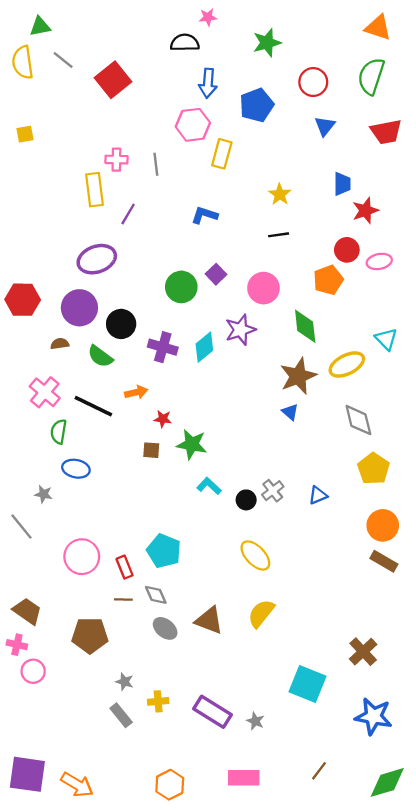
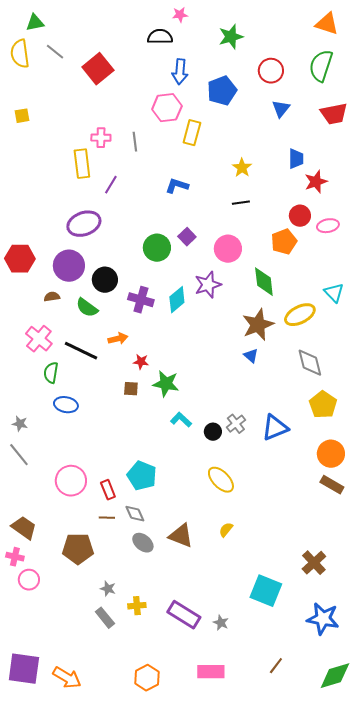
gray star: (44, 494) -> (20, 424), moved
blue triangle: (318, 495) -> (275, 428), size x1.6
yellow semicircle: (261, 613) -> (226, 530), size x0.6

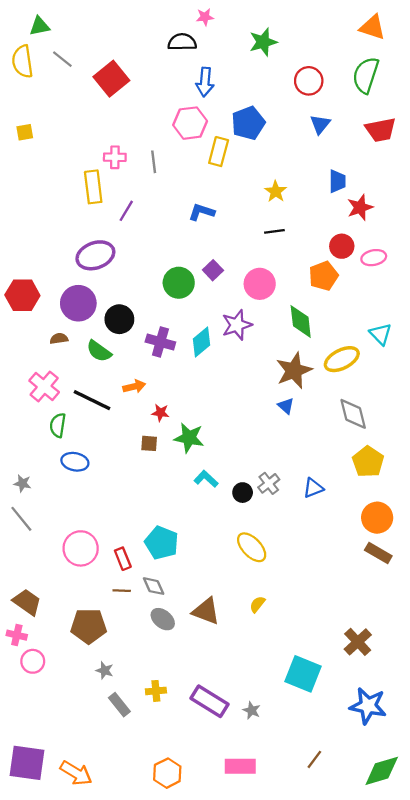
blue pentagon: (222, 91) -> (248, 123), moved
blue triangle: (275, 428) -> (313, 488), size x0.7
gray star: (108, 589) -> (105, 670), moved

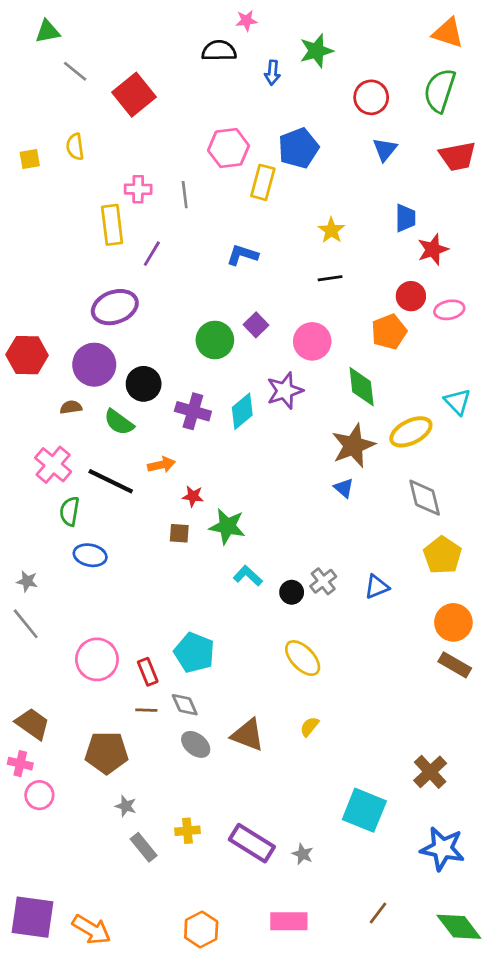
yellow semicircle: (22, 61) -> (75, 147), moved, size x0.7
blue arrow: (205, 82) -> (272, 73), moved, size x0.7
green diamond: (382, 771) -> (459, 927), turned 69

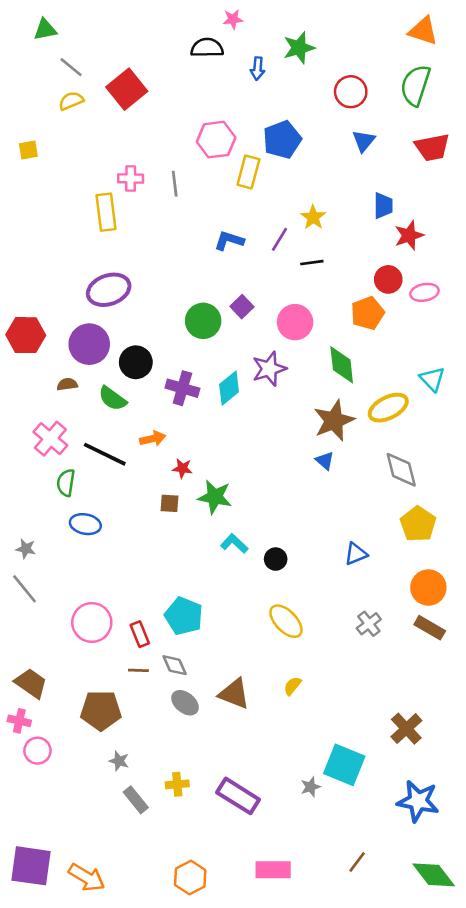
yellow semicircle: (75, 147) -> (71, 101), moved, turned 75
purple line: (152, 254) -> (280, 239), moved
gray cross: (323, 581) -> (369, 624), moved
gray star: (303, 854) -> (311, 787), moved, turned 30

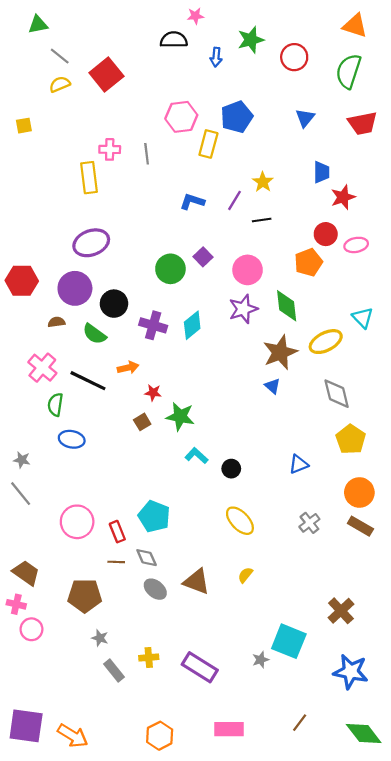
red circle: (351, 92) -> (294, 57), moved
purple star: (269, 369) -> (243, 309), moved
brown square: (169, 503) -> (142, 422), turned -35

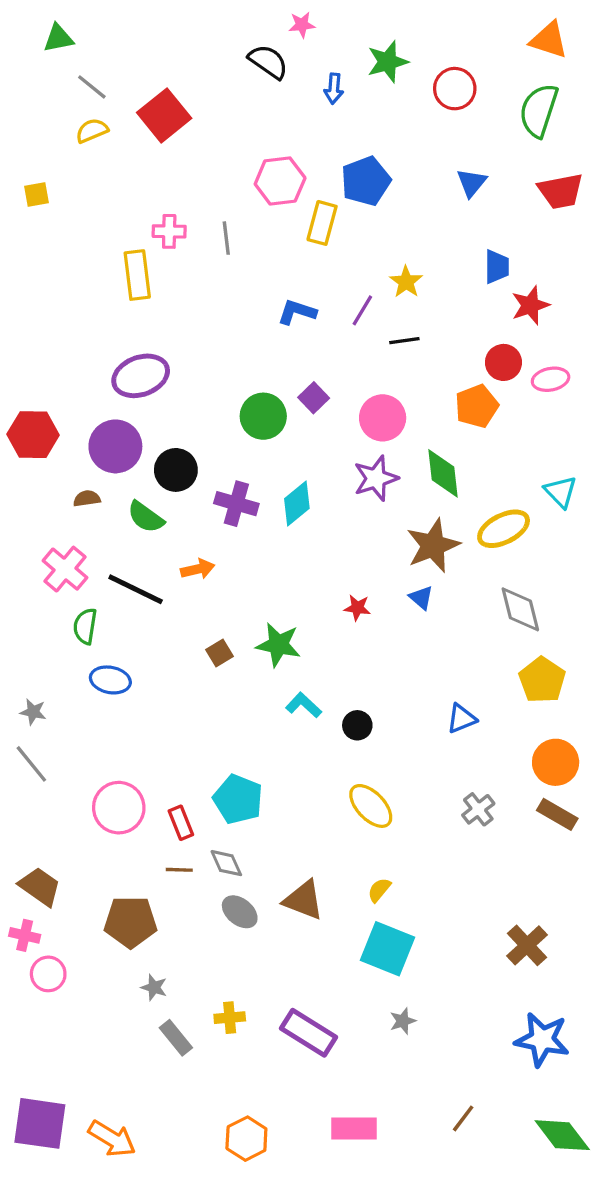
black semicircle: (174, 40) -> (268, 62), turned 36
red star: (153, 393) -> (357, 608), moved
cyan square: (289, 641) -> (388, 949), moved

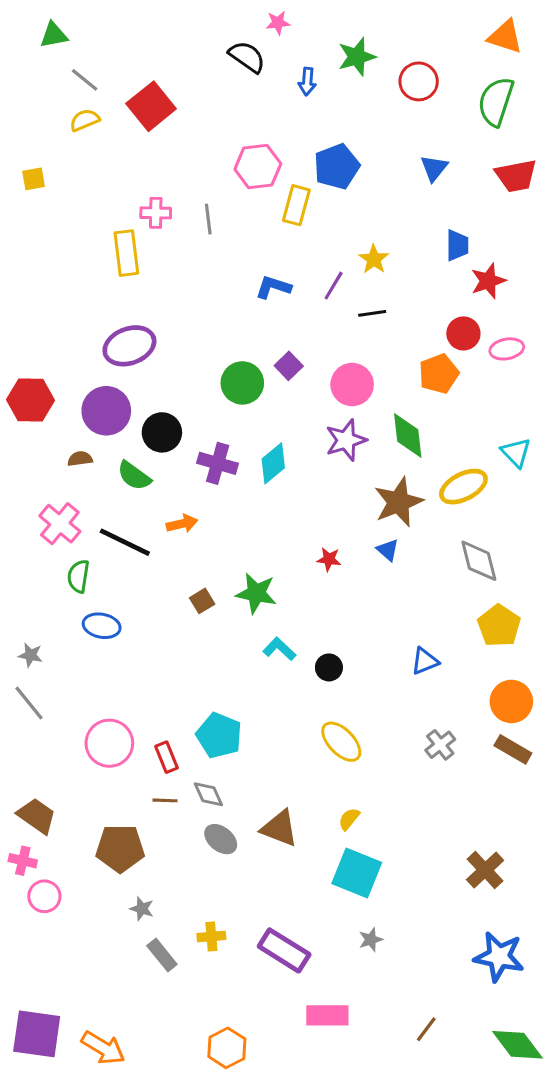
pink rectangle: (354, 1129) -> (327, 1015), moved

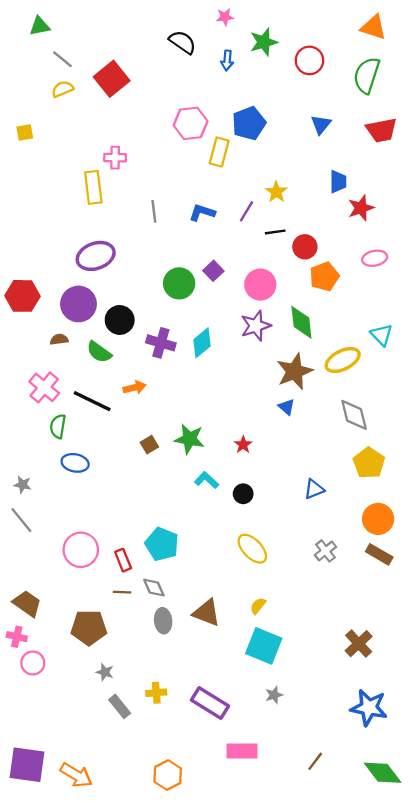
pink star: (278, 23) -> (225, 17), moved
gray line: (208, 219) -> (154, 211), moved
red circle: (463, 333) -> (305, 247), moved
red star: (329, 559) -> (243, 445), moved, turned 30
gray ellipse: (221, 839) -> (163, 621), turned 45

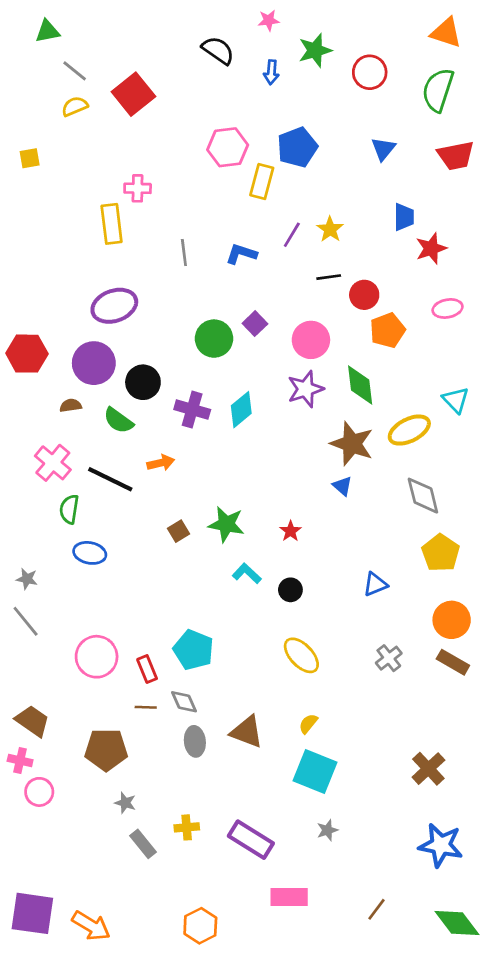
purple line: (247, 211) -> (292, 235), moved
brown star: (295, 371) -> (352, 444), turned -30

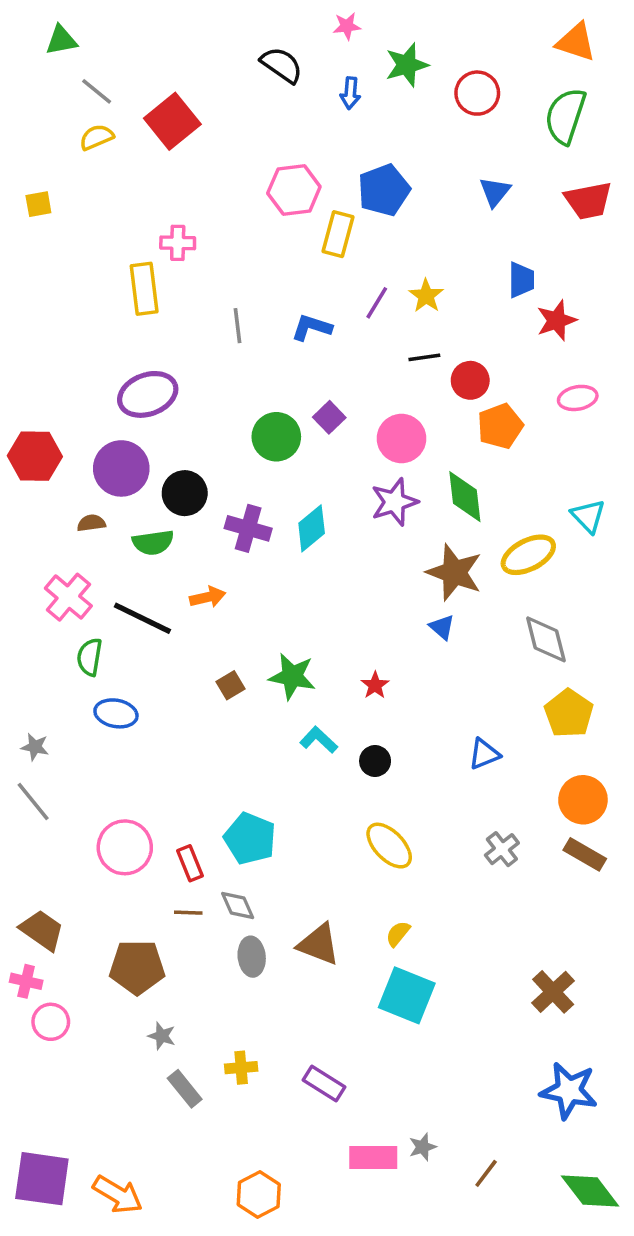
green semicircle: (118, 420) -> (153, 542), turned -44
gray star: (327, 830) -> (423, 1147), moved
purple rectangle: (251, 840) -> (324, 1083), size x0.7

